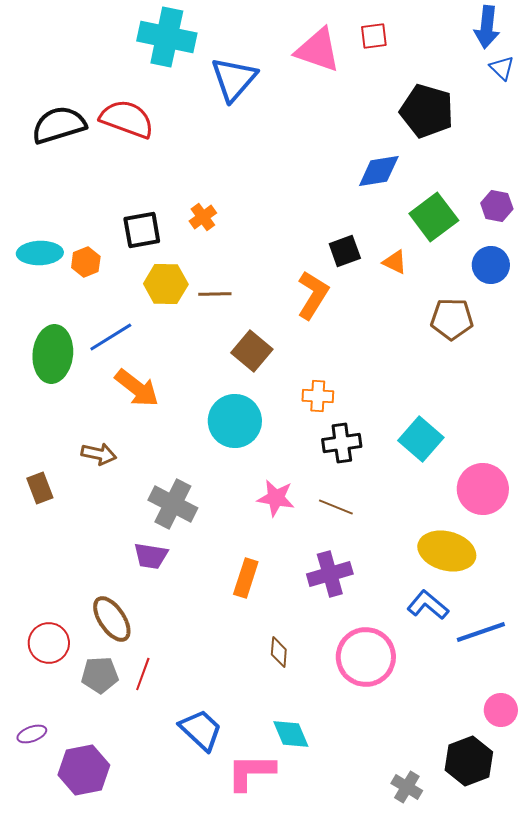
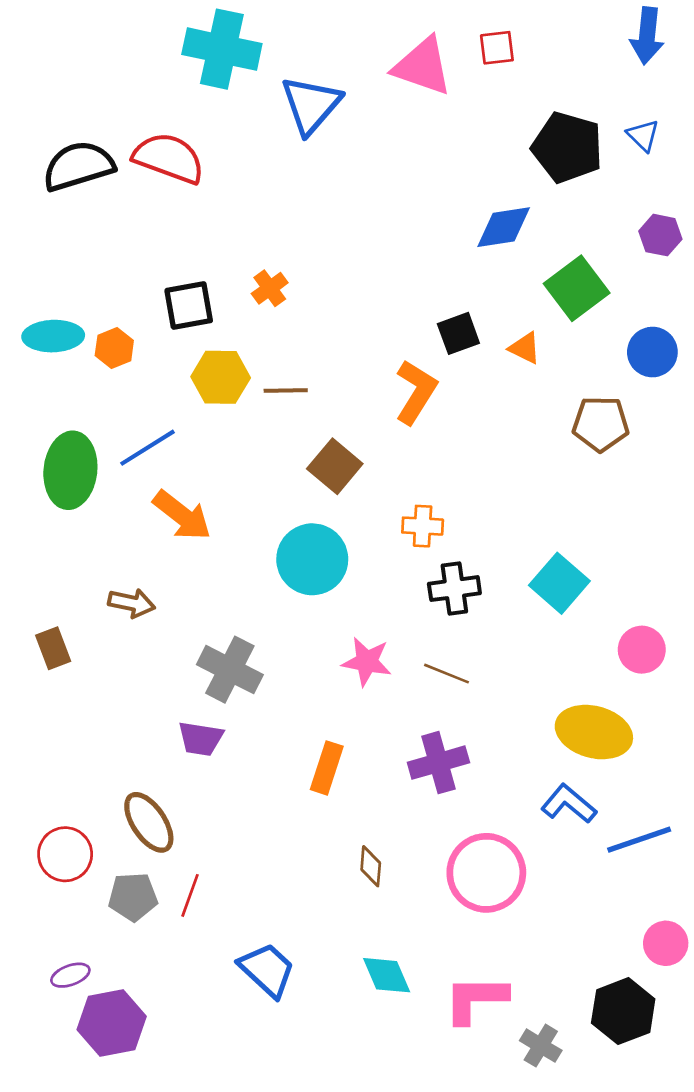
blue triangle: (502, 68) -> (643, 135), moved
purple hexagon: (497, 206) -> (660, 235), moved
pink circle: (483, 489) -> (642, 650), size x0.7
purple ellipse: (32, 734) -> (70, 975), moved
pink L-shape: (251, 772) -> (476, 999), moved

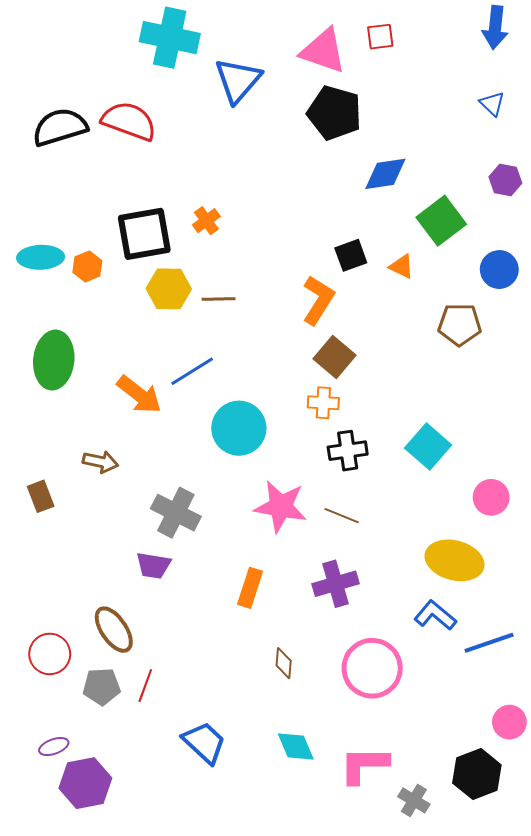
black pentagon: (567, 147) -> (335, 113), moved
black square: (189, 306) -> (144, 234), size x1.4
blue line: (147, 448) -> (192, 371), moved
brown square: (335, 466) -> (335, 357), moved
pink star: (367, 662) -> (281, 506), size x1.4

